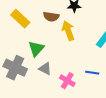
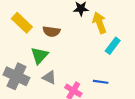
brown semicircle: (51, 17) -> (51, 31), moved
yellow arrow: (68, 31) -> (100, 23), moved

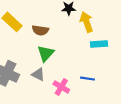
cyan rectangle: (113, 46) -> (99, 44), turned 49
green triangle: (39, 56) -> (46, 53), moved

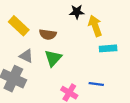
gray triangle: (38, 74) -> (26, 56), moved

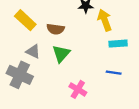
blue line: (96, 84) -> (114, 73), moved

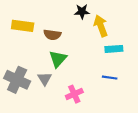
yellow rectangle: (25, 20) -> (23, 26), turned -35
gray triangle: (33, 51) -> (45, 79), moved, turned 32
pink cross: (78, 89) -> (74, 94), turned 35

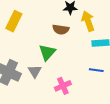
yellow rectangle: (23, 26) -> (14, 21), turned -72
brown semicircle: (52, 35) -> (61, 29), moved

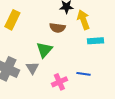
blue line: (96, 70) -> (83, 74), moved

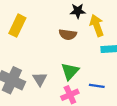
green triangle: (44, 50) -> (70, 71), moved

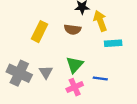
yellow rectangle: (17, 26) -> (39, 32), moved

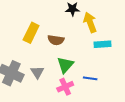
brown semicircle: (73, 29) -> (56, 40), moved

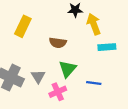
yellow rectangle: (31, 33) -> (23, 26), moved
pink cross: (65, 87) -> (58, 92), moved

